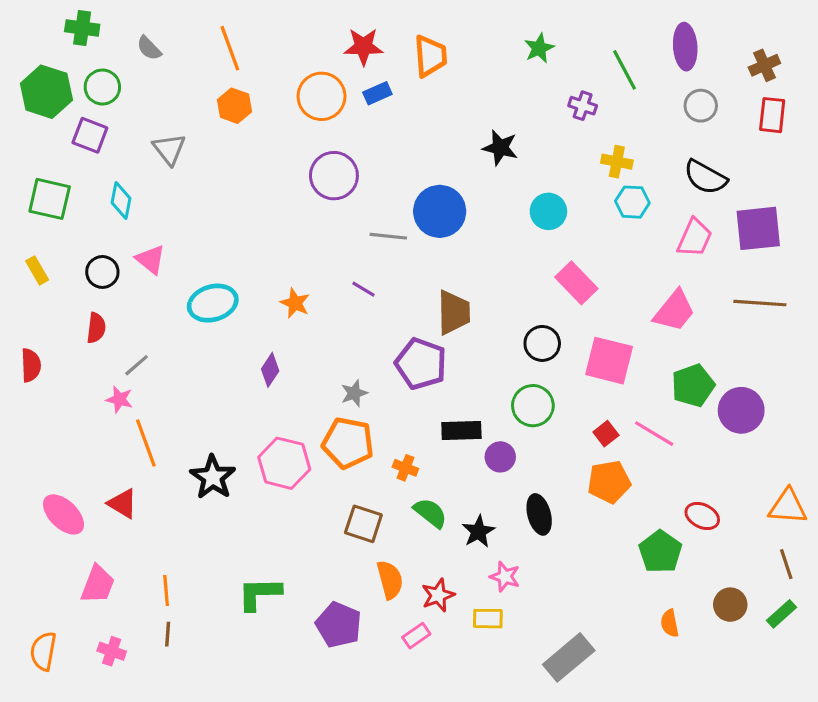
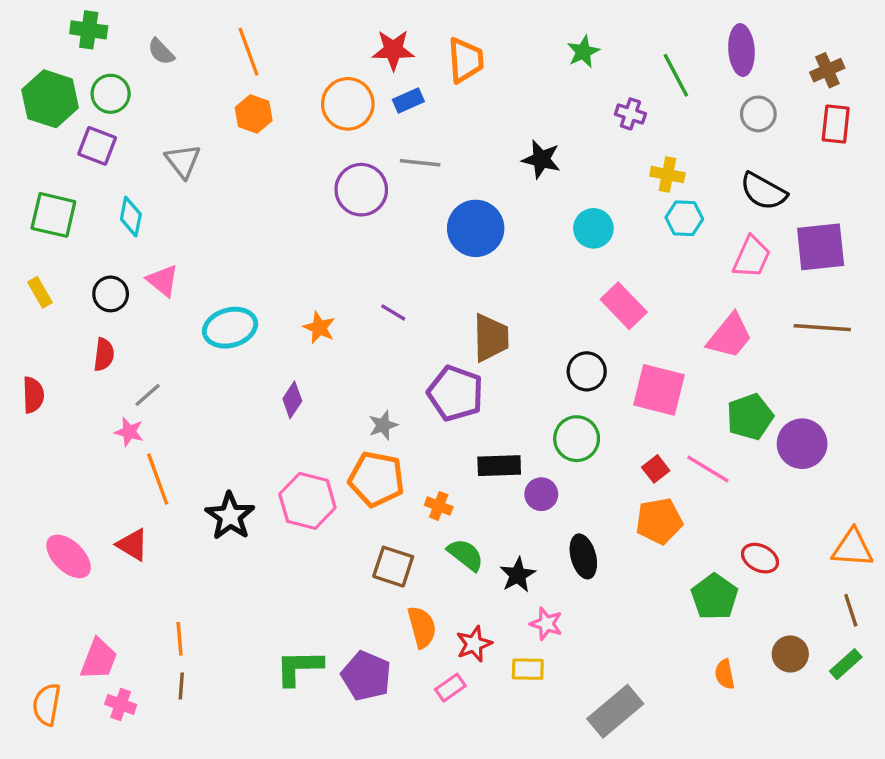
gray line: (388, 236) -> (420, 163), moved
pink trapezoid: (98, 584) -> (99, 659), moved
green L-shape: (259, 594) -> (299, 667), moved

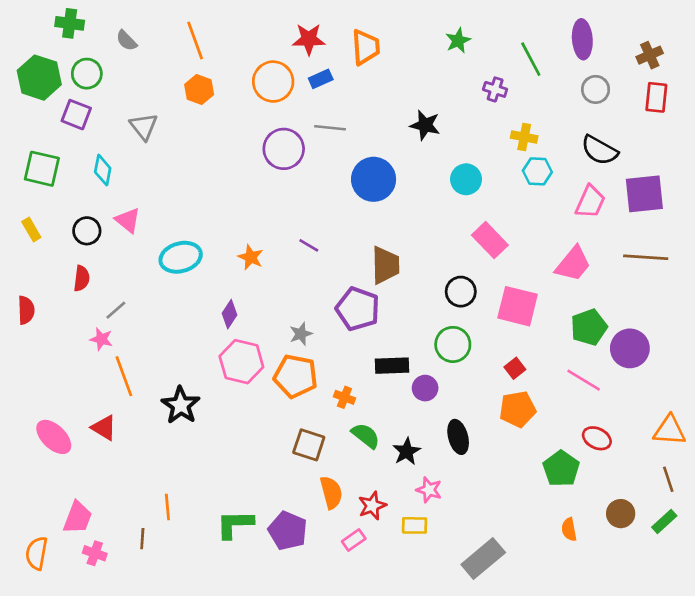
pink line: (708, 469) -> (584, 380), moved
pink hexagon: (307, 501) -> (241, 362), moved
orange line: (180, 639) -> (167, 507), moved

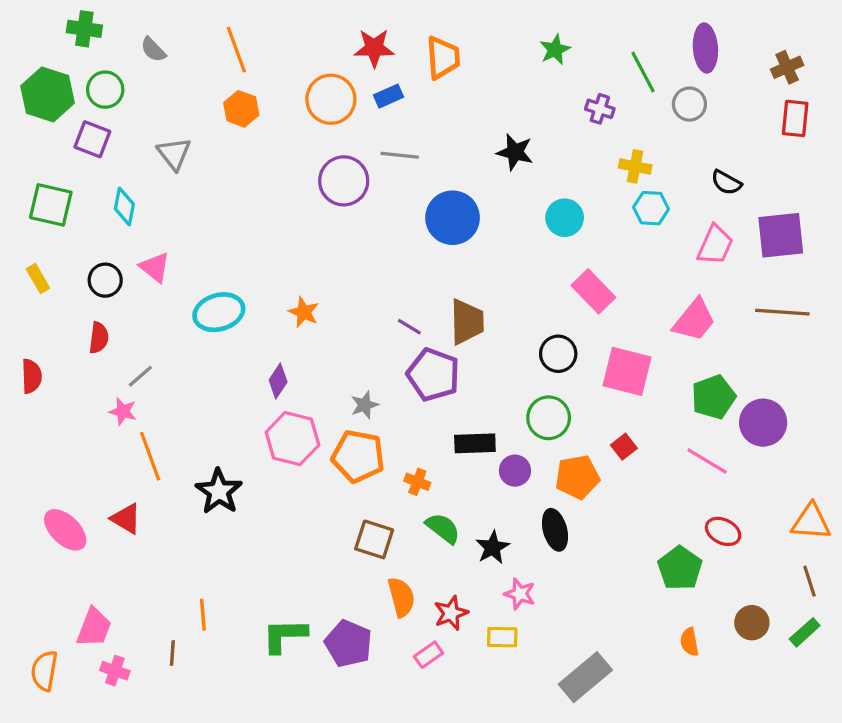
gray circle: (596, 89) -> (689, 104), moved
black semicircle: (599, 150) -> (726, 182), size x0.7
purple line: (309, 245) -> (409, 327), moved
orange pentagon: (518, 409) -> (577, 477), moved

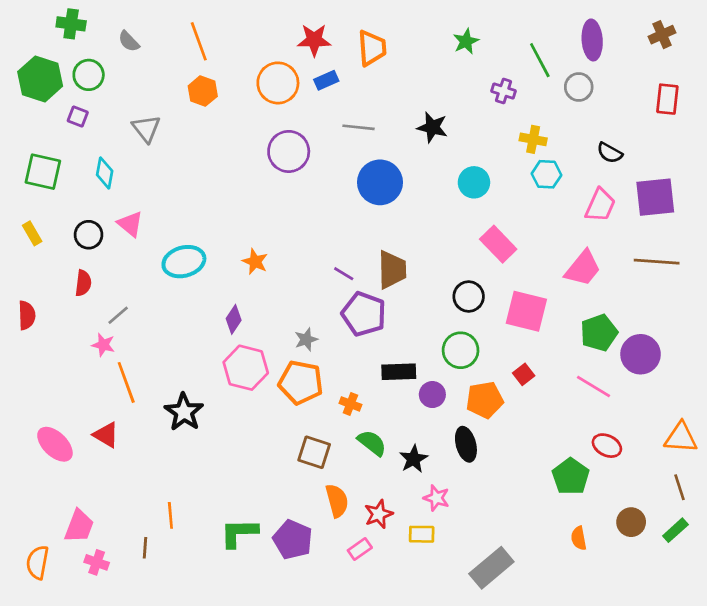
brown cross: (787, 67) -> (662, 35), moved
purple square: (92, 139) -> (78, 117), size x0.7
gray line: (400, 155) -> (358, 127), moved

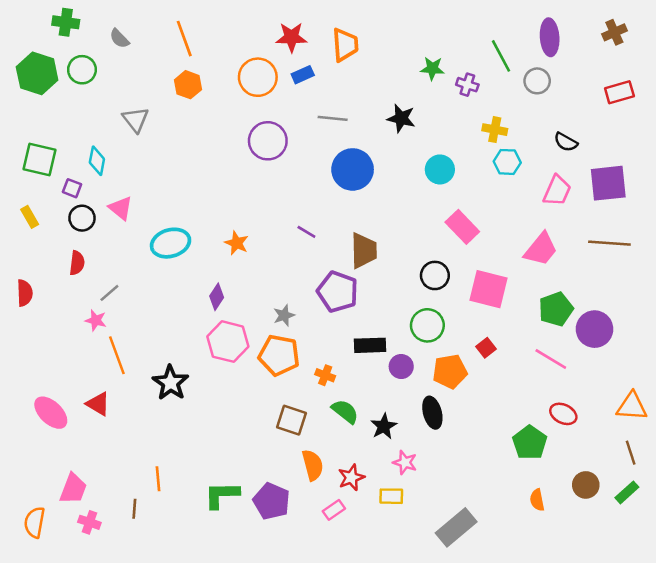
green star: (466, 41) -> (432, 68), moved, turned 30
red rectangle: (667, 99) -> (619, 92), turned 68
purple square: (78, 117) -> (72, 188), moved
purple line: (344, 274) -> (306, 232), moved

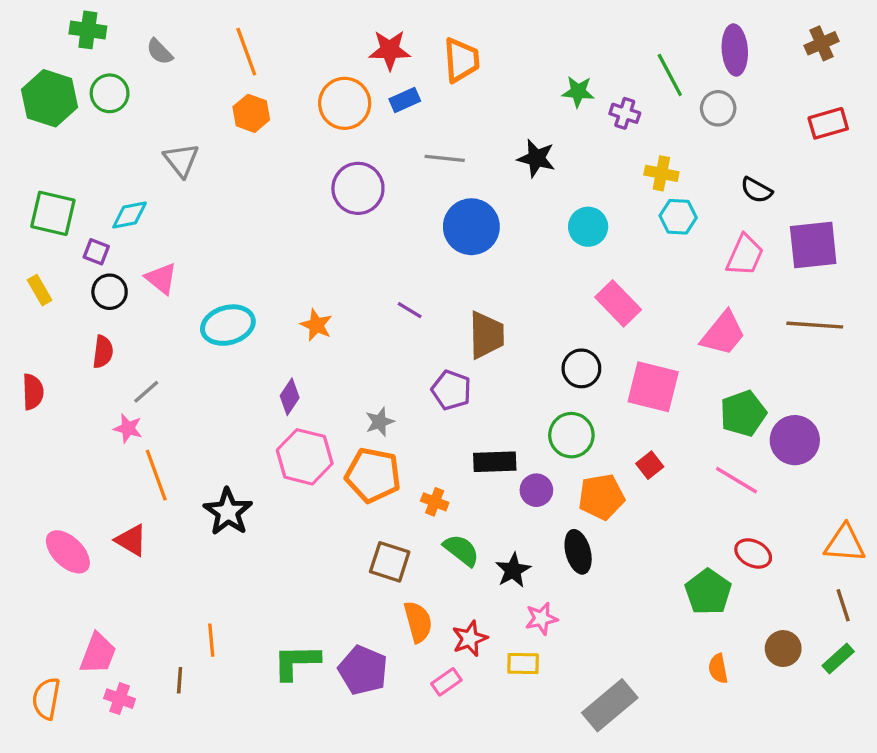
cyan diamond: (97, 161) -> (130, 215), turned 68
purple pentagon: (338, 292) -> (451, 390), size x0.7
pink star: (405, 463) -> (541, 619), turned -30

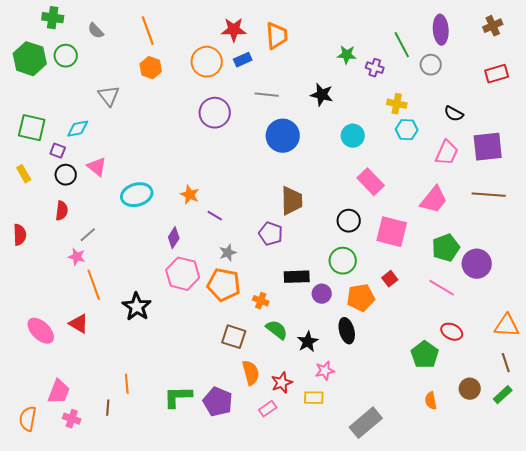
purple line: (410, 310) -> (215, 216), moved

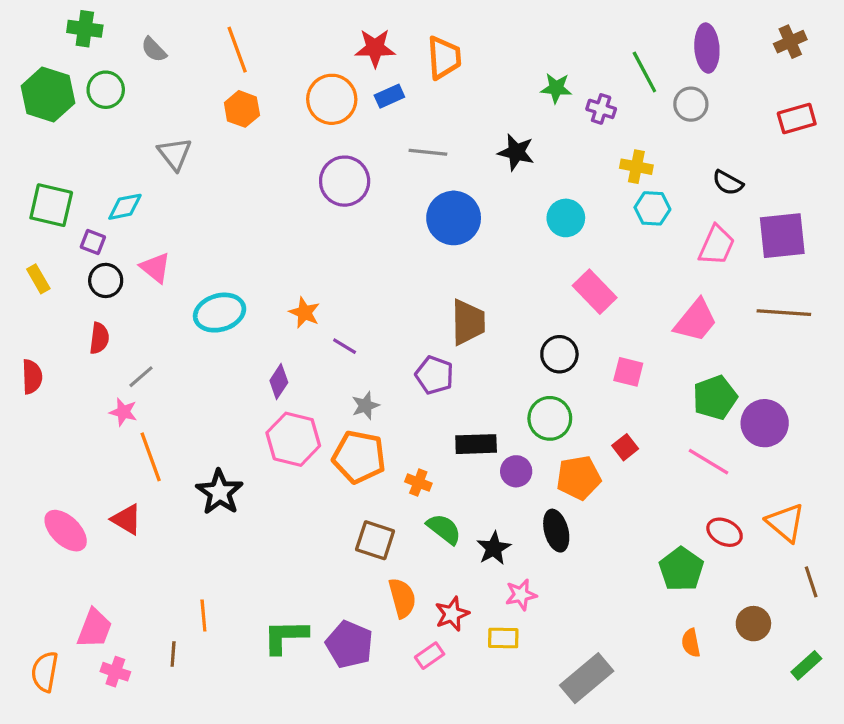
pink square: (392, 232) -> (628, 372), size x0.6
orange triangle: (507, 326) -> (785, 523), moved, turned 36
green rectangle: (503, 395) -> (806, 665), moved

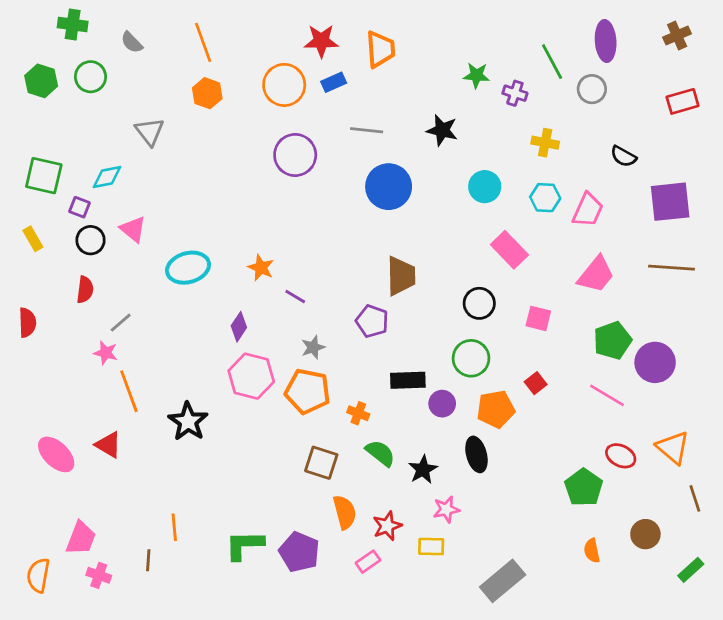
green hexagon: (48, 95) -> (41, 81), size x0.7
cyan hexagon: (652, 208) -> (545, 198), moved
pink trapezoid: (717, 245) -> (588, 210), moved

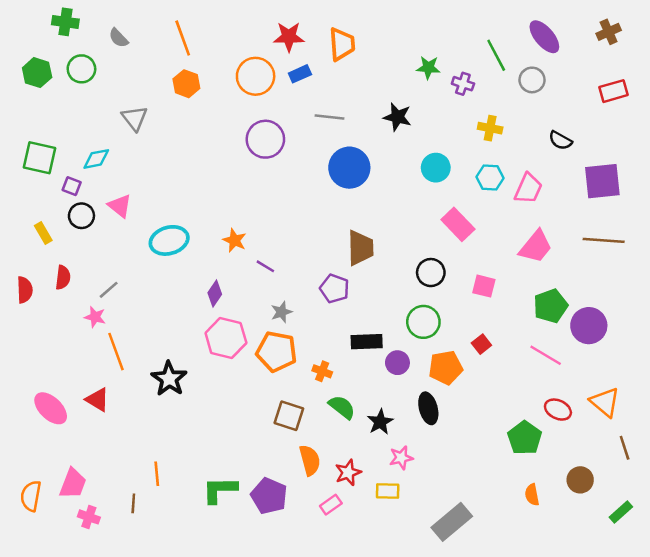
purple ellipse: (606, 41) -> (544, 37), turned -36
yellow rectangle: (33, 239) -> (43, 233), moved
red semicircle: (85, 290) -> (63, 277), moved
orange semicircle: (38, 575) -> (31, 496), moved

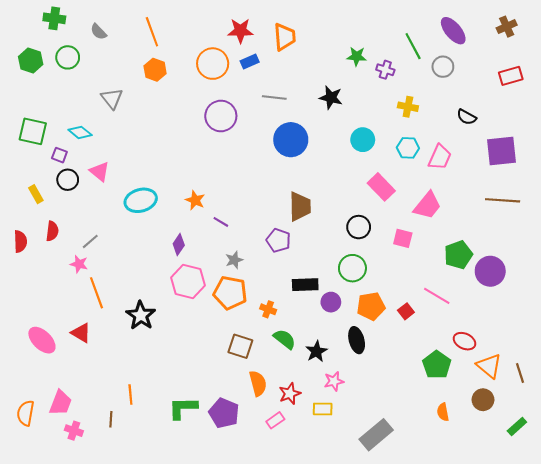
cyan diamond: (96, 159) -> (80, 132), turned 50
pink trapezoid: (536, 247) -> (427, 205), moved
red square: (481, 344) -> (406, 311), moved
pink line: (546, 355) -> (437, 296), moved
orange triangle: (605, 402) -> (489, 366), moved

